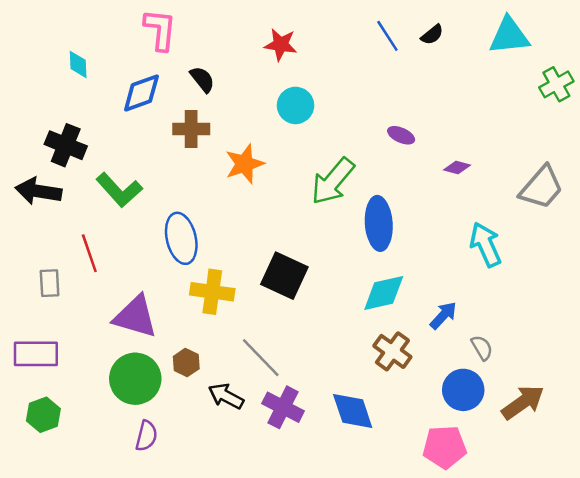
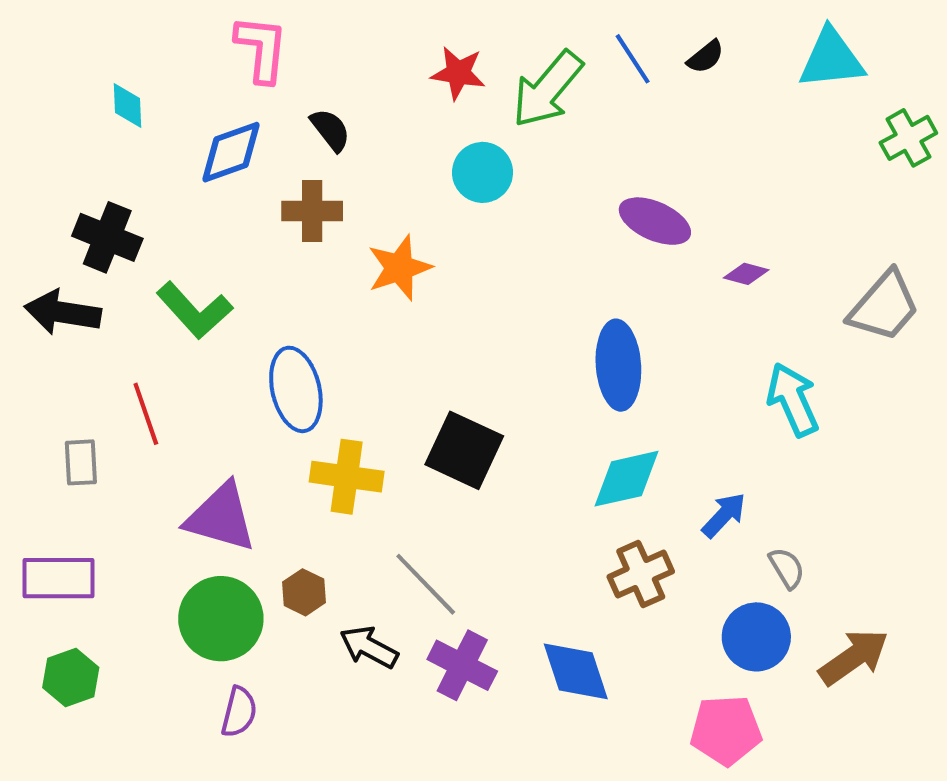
purple ellipse: (401, 135) -> (655, 221), size x1.6
green arrow: (333, 181) -> (547, 89), moved
brown cross: (392, 351) -> (641, 574), turned 30

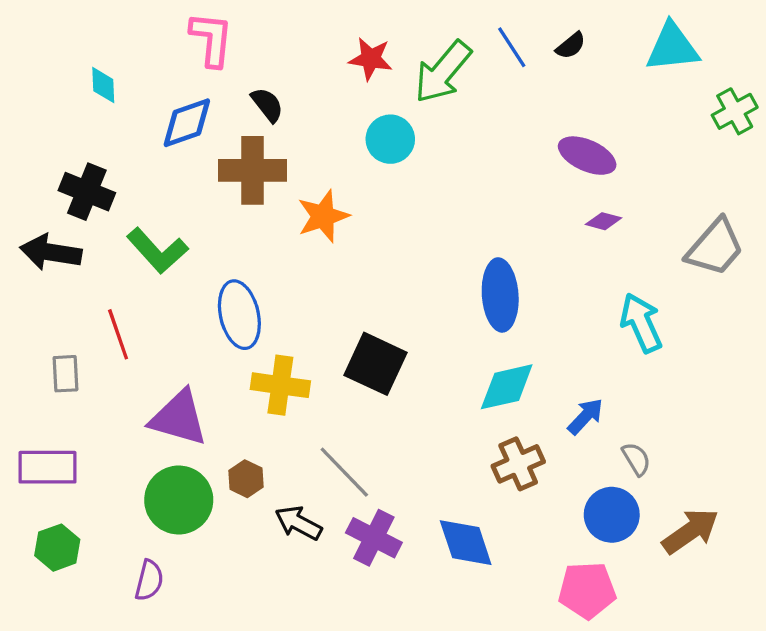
brown cross: (312, 211) -> (253, 170), size x1.4
purple ellipse: (655, 221) -> (587, 156), moved
purple semicircle: (239, 712) -> (149, 580), moved

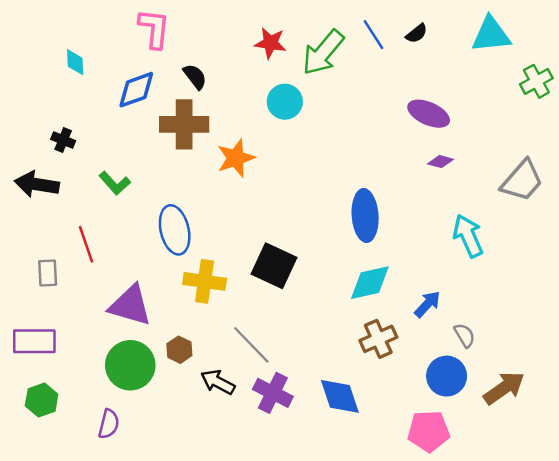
black cross: (87, 192) -> (63, 140), size x0.6
green L-shape: (157, 251) -> (115, 183), size x0.7

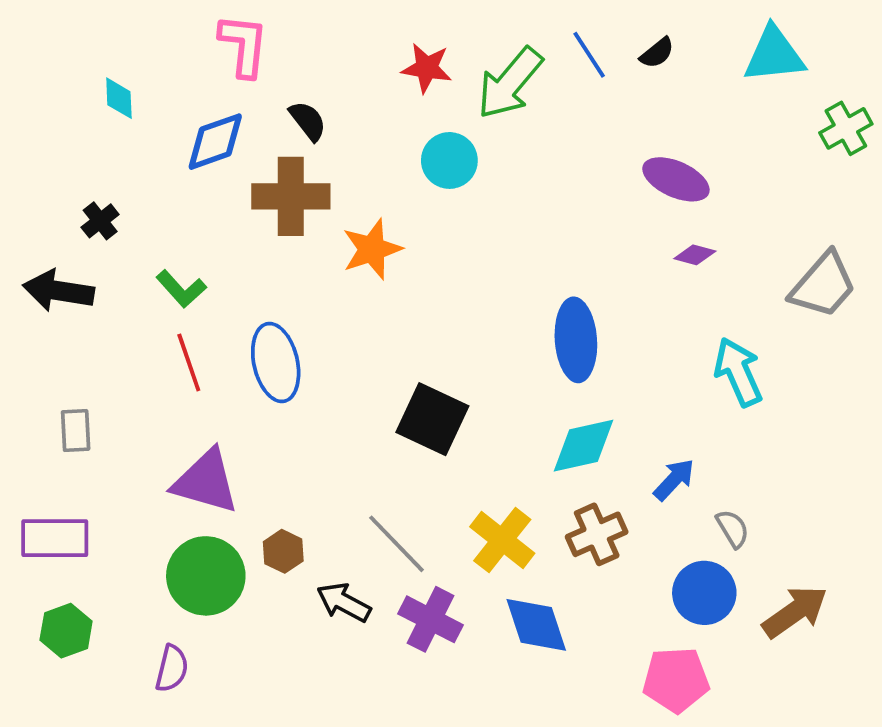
black cross: (63, 140) -> (100, 221), turned 30
red line: (86, 244) -> (189, 363), moved
yellow cross: (205, 281) -> (502, 540), moved, turned 30

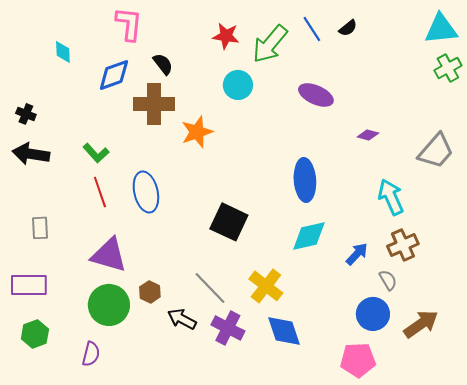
cyan triangle: (774, 55) -> (441, 29), moved
purple ellipse: (676, 179) -> (316, 95), moved
black cross: (100, 221) -> (26, 114), moved, turned -30
brown cross: (597, 534) -> (403, 245), moved

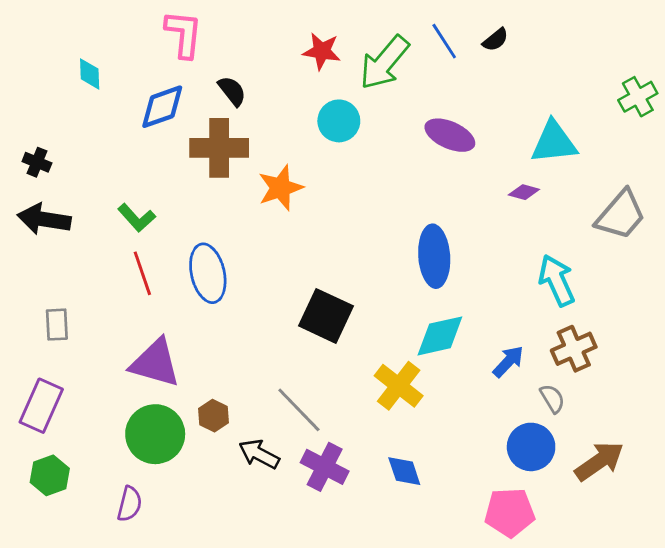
cyan triangle: (441, 29) -> (554, 142), moved
purple rectangle: (29, 285) -> (41, 406), turned -66
yellow cross: (266, 286) -> (399, 386), moved
blue diamond: (284, 331) -> (404, 471), size x0.7

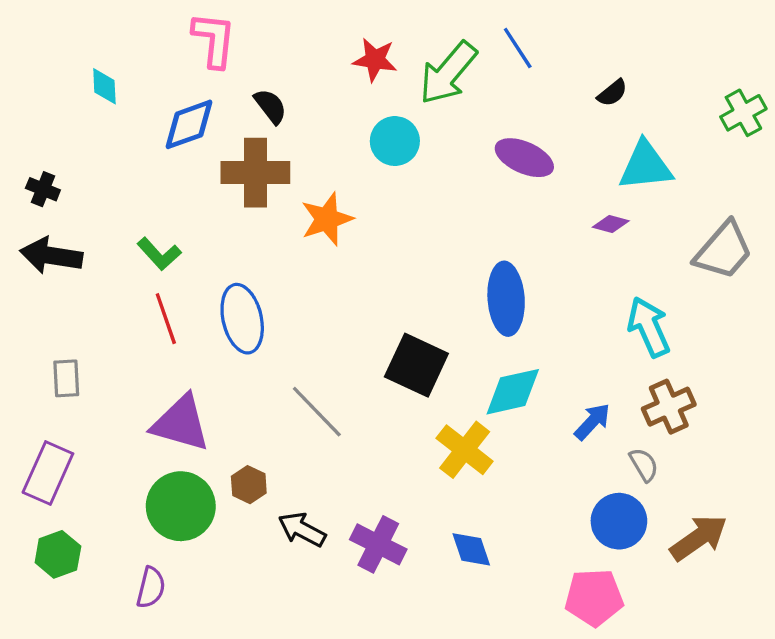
black semicircle: (495, 40) -> (612, 93), moved
black square: (326, 316) -> (416, 365), moved
gray line: (299, 410) -> (317, 412), moved

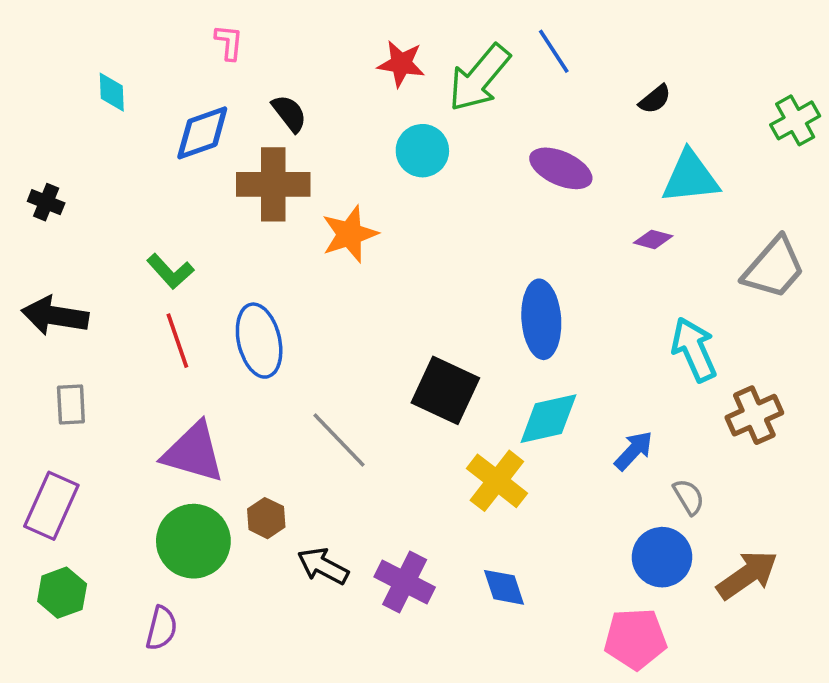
pink L-shape: (214, 40) -> (229, 42), size x0.6
black arrow: (51, 256) -> (55, 316), moved
brown cross: (669, 407) -> (754, 415), moved

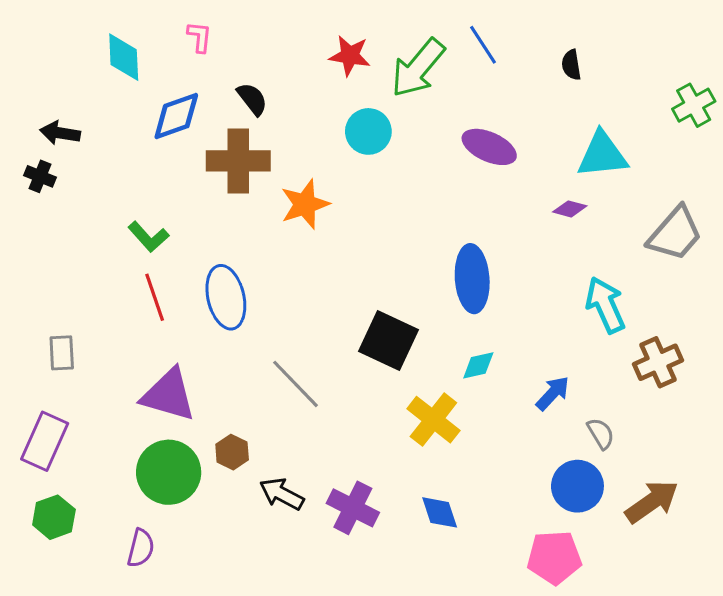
cyan diamond: (112, 92) -> (124, 57), moved, size x1.4
black semicircle: (655, 99) -> (571, 65), moved, turned 120
black arrow: (55, 316) -> (60, 133), moved, size x0.7
cyan diamond: (548, 419) -> (478, 365), size x0.6

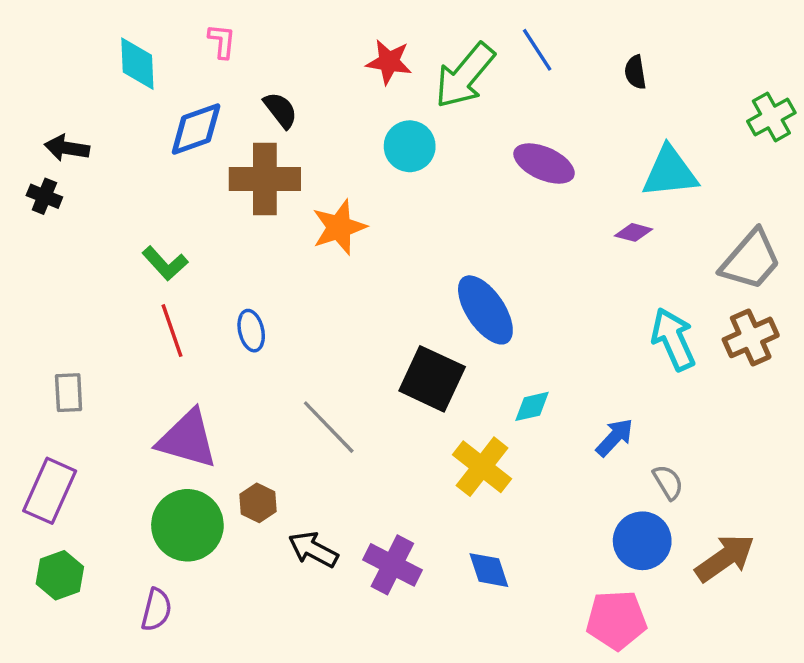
blue ellipse: (472, 279) -> (485, 310), moved, turned -30
blue ellipse: (226, 297) -> (251, 331), size x0.6
brown cross: (658, 362) -> (751, 337), moved

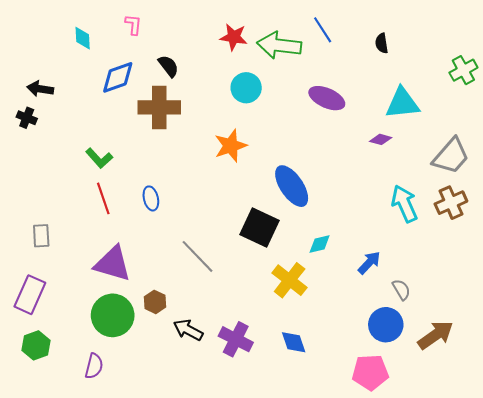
cyan diamond: (137, 64) -> (83, 38), size x0.7
green arrow: (465, 76) -> (279, 45), turned 57
orange star: (339, 227) -> (231, 146), moved

